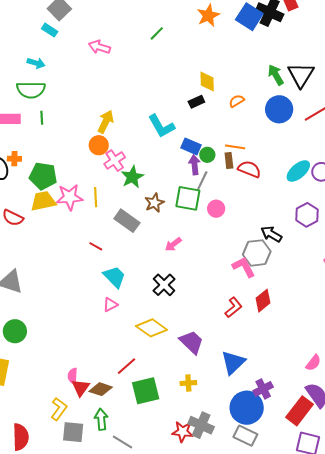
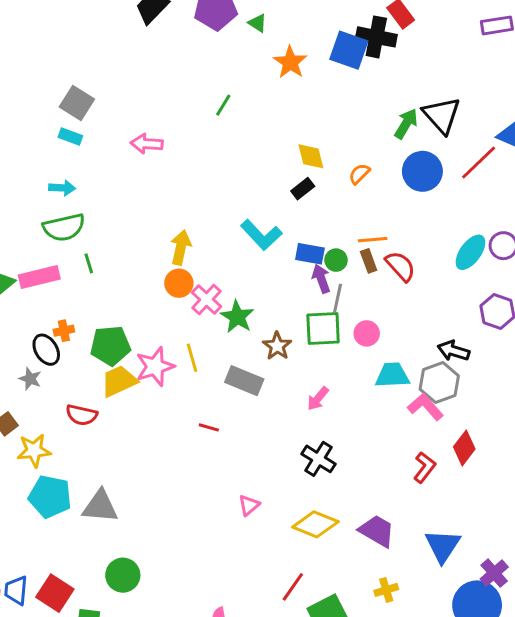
green arrow: (276, 75) -> (406, 124), turned 75
red semicircle: (249, 169) -> (400, 266), turned 40
cyan trapezoid: (114, 277) -> (392, 375), moved, turned -35

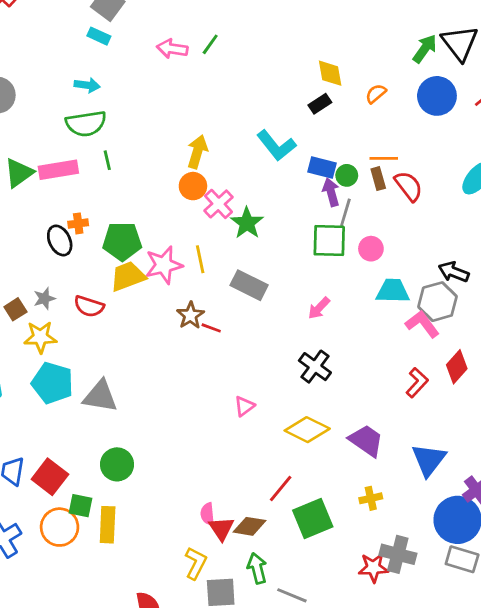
green line: (223, 105) -> (210, 44), moved
brown star: (277, 346) -> (190, 315), moved
gray star: (30, 379) -> (44, 298), moved, turned 30

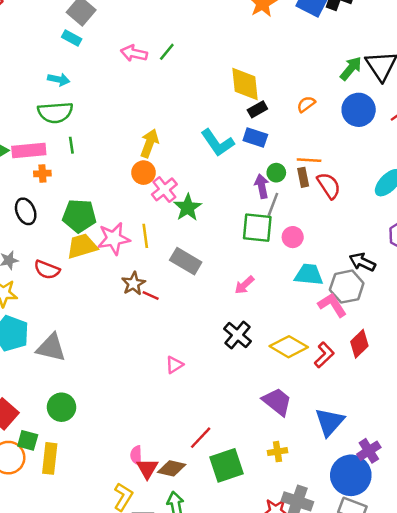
yellow diamond: (330, 73) -> (245, 84), moved, size x1.4
blue rectangle: (322, 167) -> (255, 138), moved
orange cross: (78, 223) -> (42, 173), moved
yellow diamond: (307, 430) -> (289, 347), moved

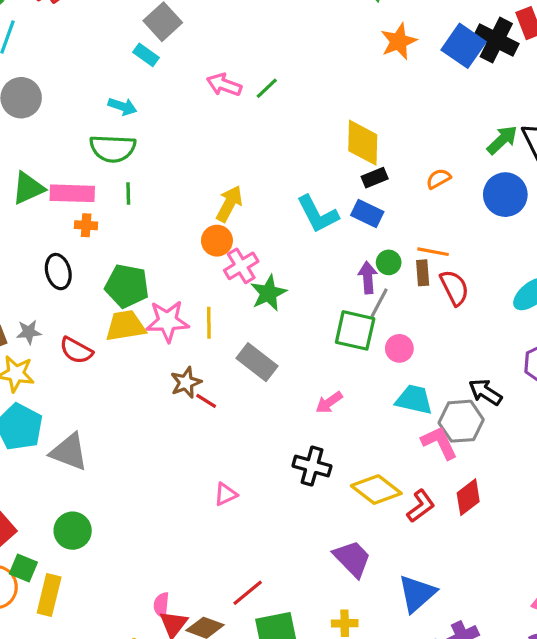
black cross: (237, 335) -> (312, 466), turned -32

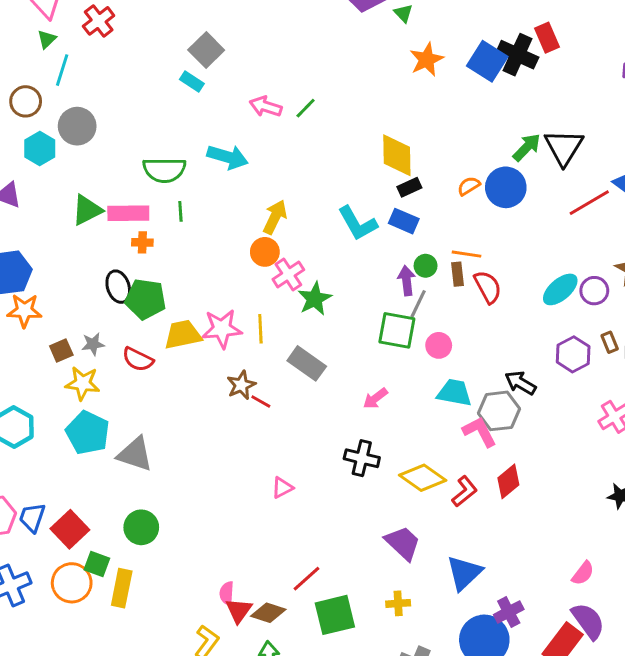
cyan arrow: (122, 106) -> (228, 157), moved, size x1.5
blue circle: (505, 195) -> (506, 187), moved
green pentagon: (127, 286) -> (145, 299), moved

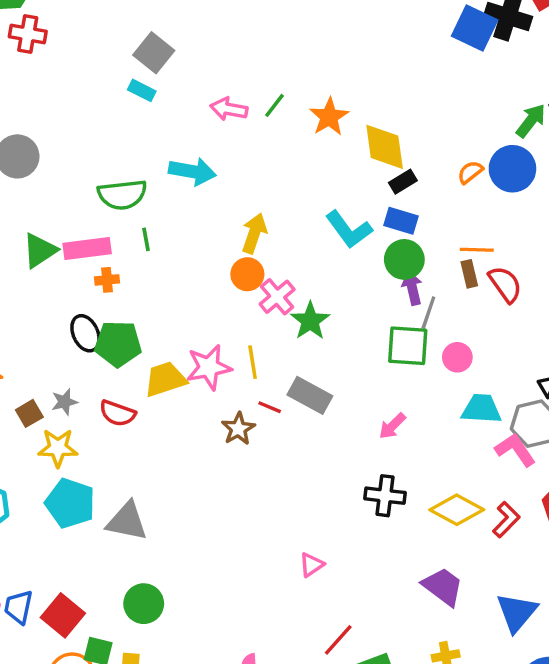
red cross: (99, 21) -> (28, 34), turned -36
orange star: (427, 60) -> (329, 117), moved
green circle: (426, 266) -> (404, 259), moved, size x1.5
red line: (261, 401) -> (270, 407), moved
pink triangle: (282, 488) -> (312, 565), moved

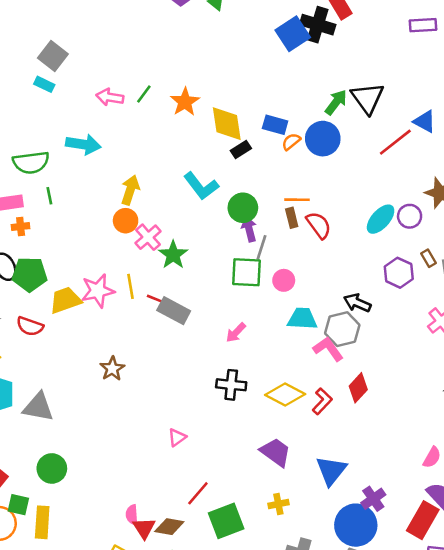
blue square: (475, 28) -> (293, 34), turned 32
blue rectangle: (401, 221) -> (275, 125), moved
red line: (270, 407) -> (155, 299), moved
brown star: (238, 429) -> (112, 369), moved

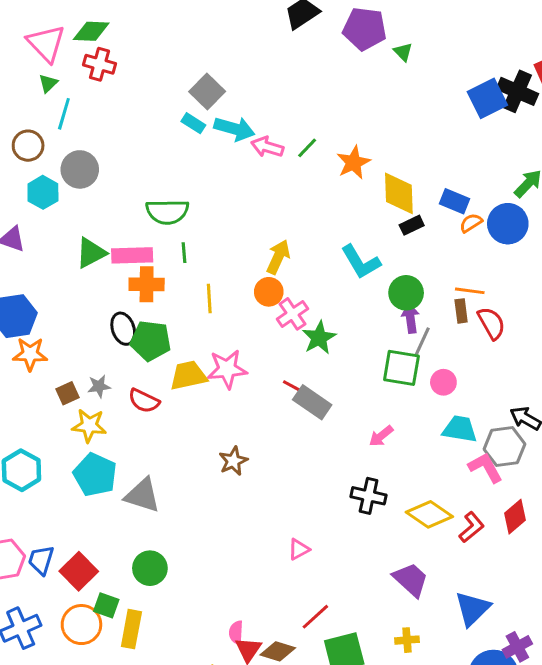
cyan arrow: (83, 144) -> (234, 129), moved
orange cross: (21, 227) -> (147, 284), size x1.6
yellow line: (131, 286) -> (209, 298), moved

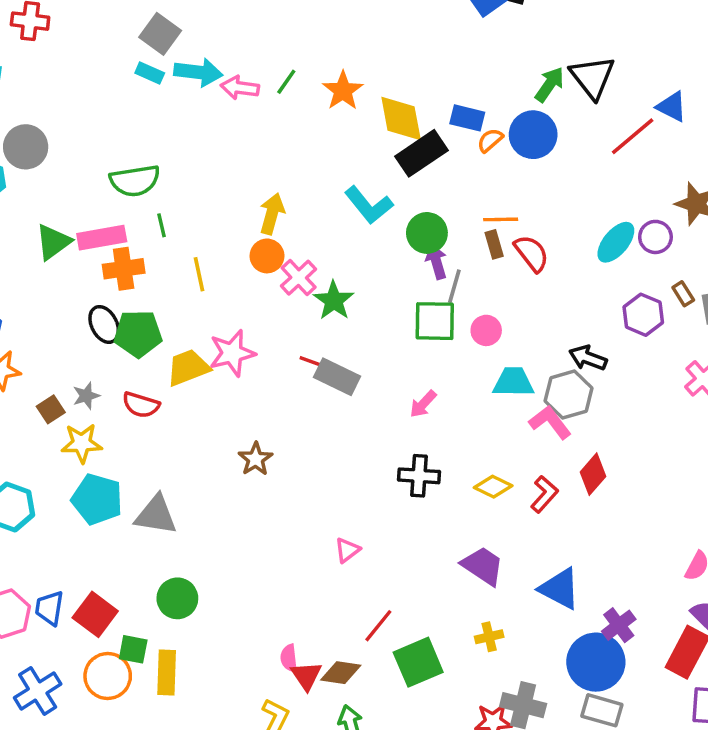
black rectangle: (412, 225) -> (422, 153), size x1.8
yellow diamond: (429, 514) -> (493, 487), size x0.7
blue triangle: (472, 609) -> (560, 589), turned -39

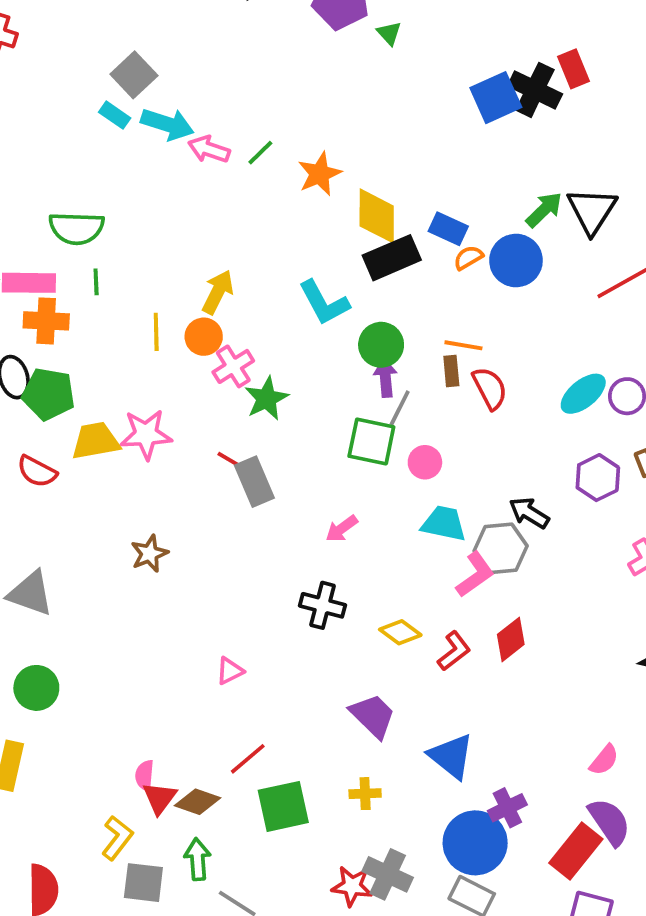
yellow line: (199, 274) -> (156, 332), moved
gray rectangle: (337, 377) -> (254, 482), turned 30
pink L-shape: (550, 422) -> (475, 575), turned 81

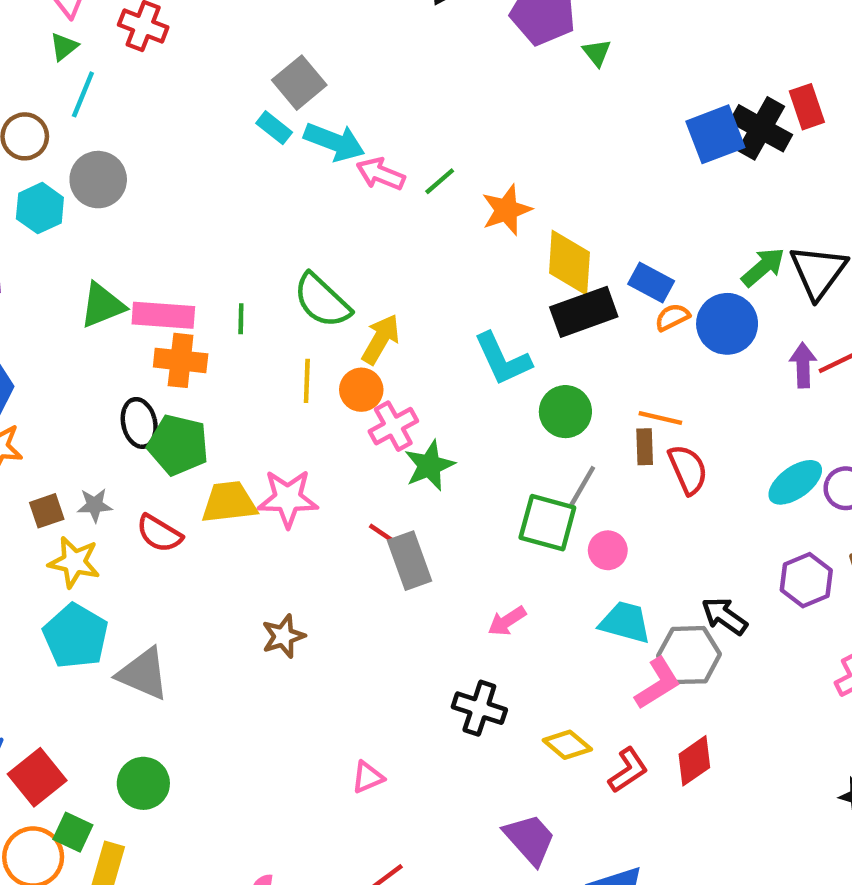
green semicircle: (77, 228) -> (322, 301), moved, turned 38
purple arrow: (385, 378) -> (803, 365), moved

